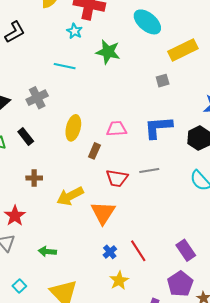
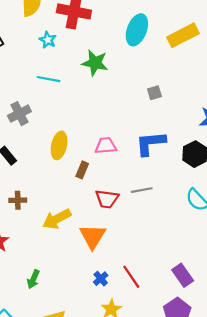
cyan ellipse: (147, 22) -> (137, 30), turned 72
cyan star: (74, 31) -> (48, 40), moved
yellow rectangle: (183, 50) -> (183, 35), moved
green arrow: (47, 251) -> (33, 279), turned -72

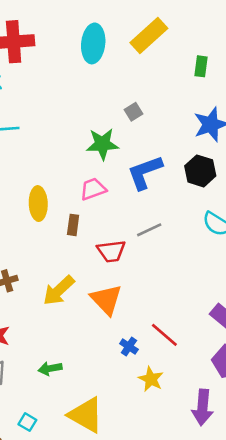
green star: (95, 63) -> (102, 144), moved
green arrow: (33, 279) -> (50, 368), turned 72

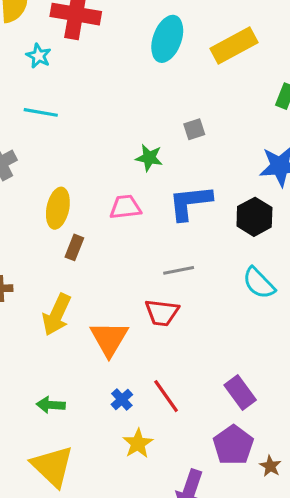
green star: (102, 144) -> (149, 158), size x0.7
brown rectangle: (73, 225) -> (74, 247), moved
red trapezoid: (111, 251) -> (162, 313), moved
yellow arrow: (59, 291) -> (57, 315), turned -36
green arrow: (50, 368) -> (51, 405), moved

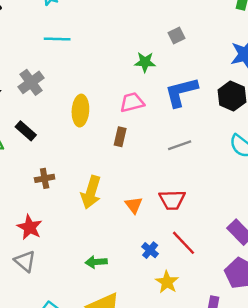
brown rectangle: (74, 247) -> (120, 137), moved
red trapezoid: (162, 313) -> (172, 200), moved
orange triangle: (109, 339) -> (134, 205), size x0.6

